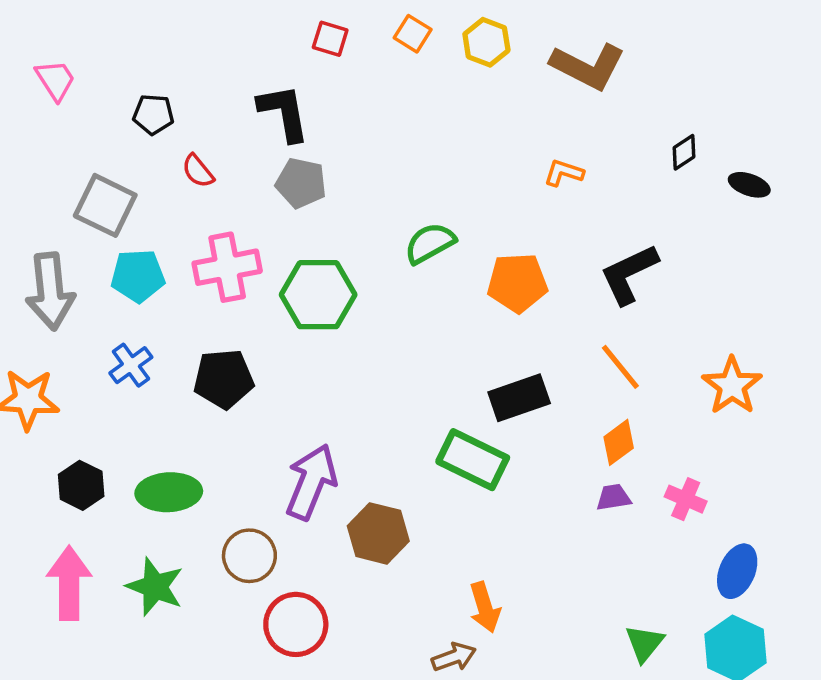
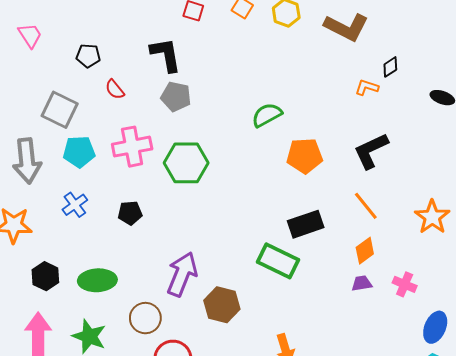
black diamond: (684, 152) -> (390, 67), moved
orange L-shape: (564, 173) -> (367, 87), moved
green semicircle: (430, 243) -> (267, 115), moved
black pentagon: (224, 379) -> (130, 213), size x0.7

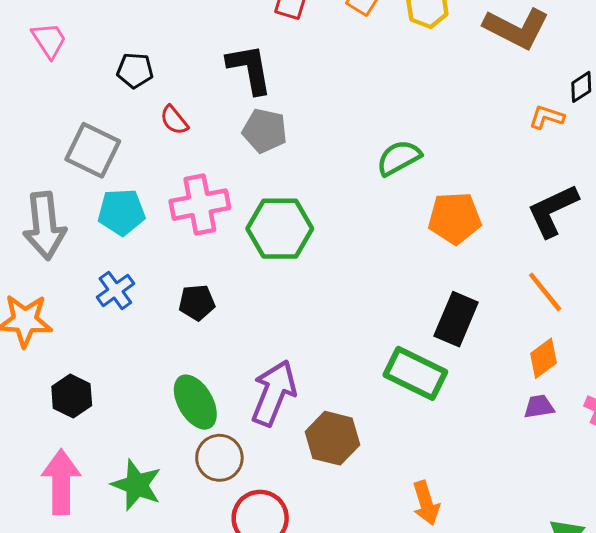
black rectangle: (306, 224) -> (456, 319), turned -48
green ellipse: (97, 280) -> (195, 402), moved, turned 63

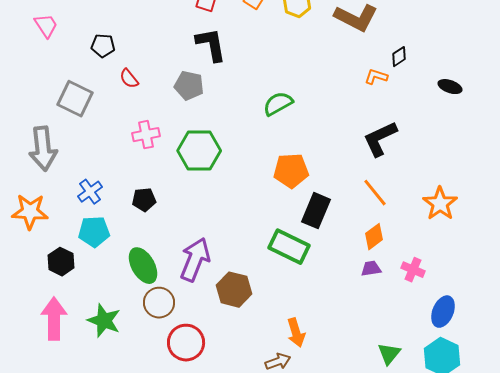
black L-shape: (250, 69) -> (211, 45), moved
pink cross: (200, 205) -> (146, 135), size x0.7
cyan pentagon: (121, 212) -> (94, 232), moved
orange pentagon: (455, 218) -> (291, 171), moved

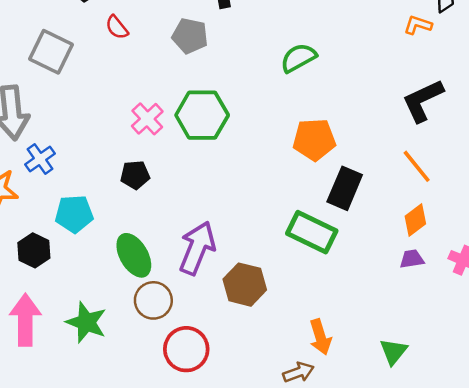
pink cross: (146, 135) -> (147, 119), moved, turned -32
blue cross: (90, 192) -> (40, 159), moved
green triangle: (389, 354) -> (393, 352), moved

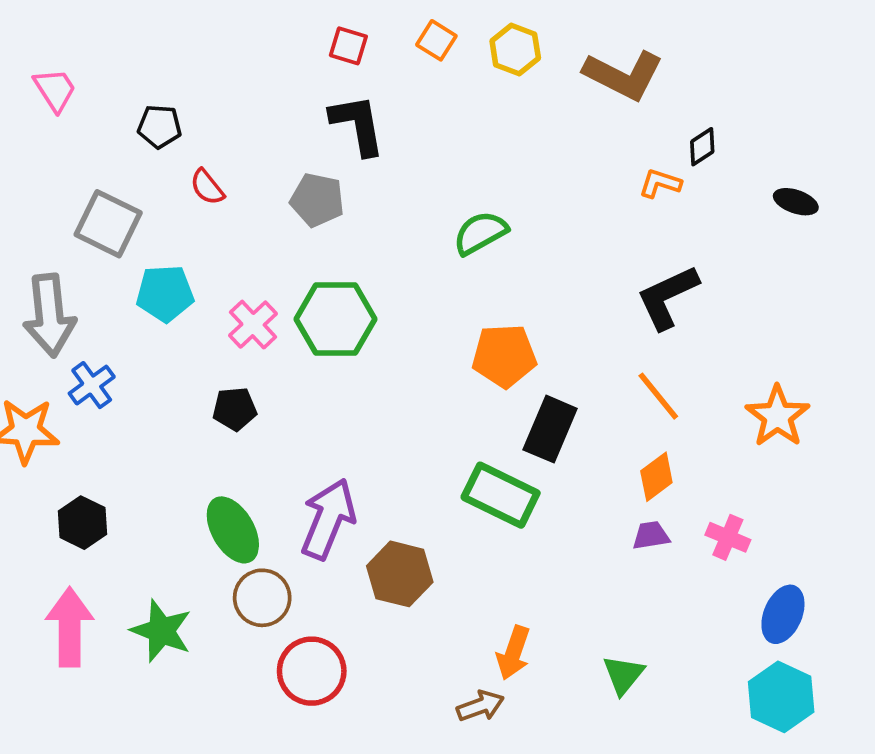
cyan pentagon: (74, 214) -> (165, 293), moved
orange arrow: (320, 337) -> (513, 653), turned 36

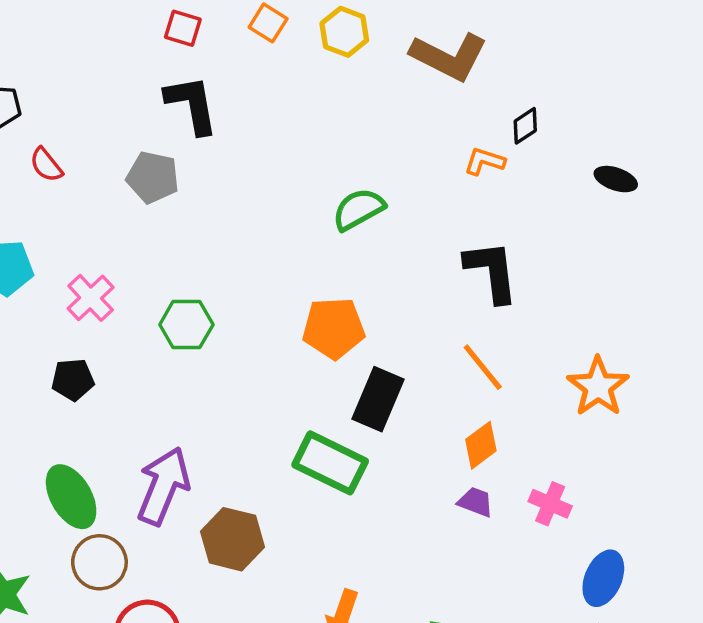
green semicircle: (480, 233) -> (359, 209), moved
black L-shape: (667, 297) -> (492, 271), turned 108
green hexagon: (336, 319) -> (186, 325), moved, size x0.7
purple trapezoid: (651, 535) -> (476, 502), turned 30

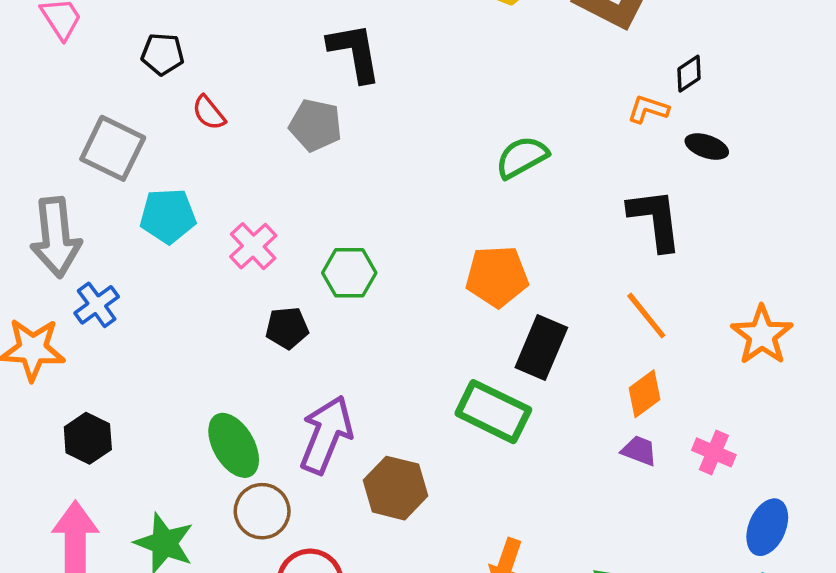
black ellipse: (616, 179) -> (707, 147), moved
black pentagon: (73, 380) -> (287, 328), moved

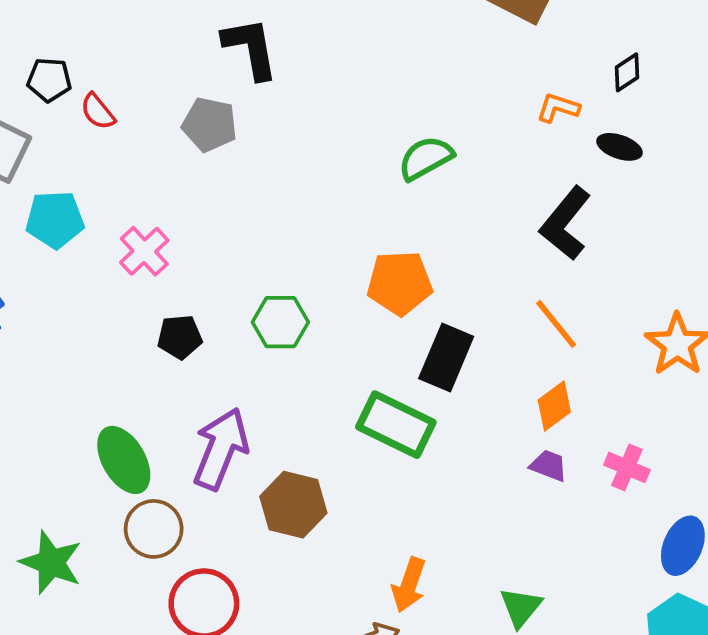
black pentagon: (162, 54) -> (49, 80), moved
black diamond: (689, 74) -> (627, 72), moved
black L-shape: (655, 219) -> (565, 223), turned -134
green hexagon: (349, 273) -> (280, 322), moved

